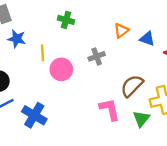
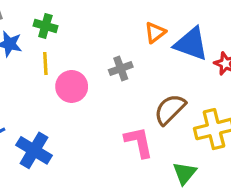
green cross: (66, 20) -> (45, 26), moved
blue triangle: (147, 39) -> (191, 44), size x1.6
green triangle: (141, 119) -> (185, 173), moved

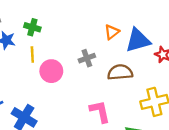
blue triangle: (191, 44) -> (138, 40), turned -36
brown semicircle: (170, 109) -> (120, 72), moved, turned 40

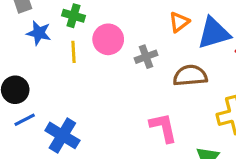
pink circle: (51, 71) -> (108, 39), moved

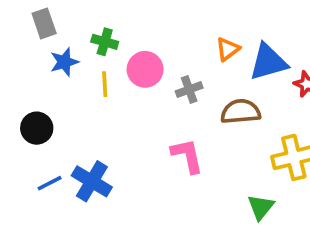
blue star: (39, 33) -> (64, 62), turned -30
blue line: (25, 120) -> (50, 183), moved
pink L-shape: (163, 128) -> (187, 156), moved

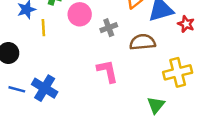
yellow line: (105, 84) -> (43, 28), moved
blue line: (50, 183) -> (17, 89), turned 42

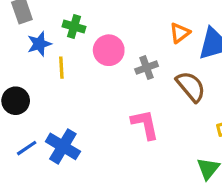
brown semicircle: (143, 42) -> (191, 87), turned 55
blue line: (17, 89) -> (27, 148), turned -49

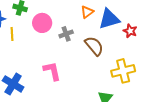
pink L-shape: (145, 124) -> (52, 71), moved

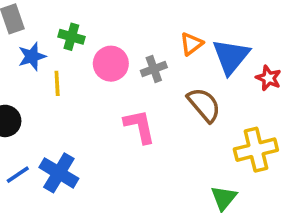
blue triangle: (109, 19) -> (231, 56), turned -35
gray cross: (66, 34) -> (154, 69), moved
pink L-shape: (52, 71) -> (140, 126), moved

